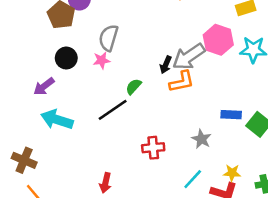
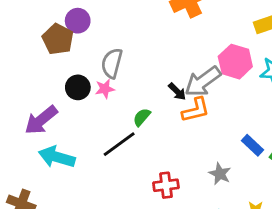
black circle: (66, 58) -> (78, 87), moved
black arrow: (166, 65) -> (177, 91), turned -66
purple arrow: (44, 86) -> (41, 120), size x1.4
blue rectangle: (231, 115) -> (253, 145), turned 42

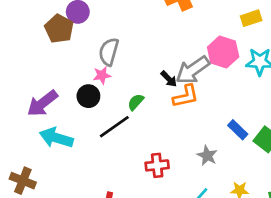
black circle: (78, 87) -> (88, 96), moved

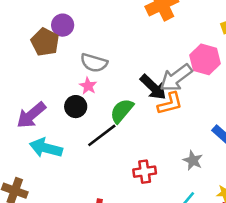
gray semicircle: (109, 52) -> (94, 63), turned -88
pink star: (102, 75) -> (88, 86), turned -30
black arrow: (169, 79) -> (153, 87), size x1.6
green semicircle: (136, 102) -> (122, 111), size x1.5

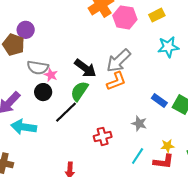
pink hexagon: (205, 59) -> (125, 17), moved
gray semicircle: (94, 63) -> (38, 68), moved
black arrow: (153, 87) -> (85, 68), moved

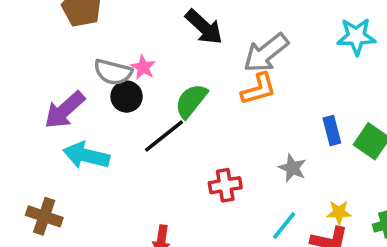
gray semicircle: (38, 68) -> (113, 72), moved
black arrow: (85, 68) -> (204, 27), moved
blue rectangle: (159, 101) -> (332, 130), turned 35

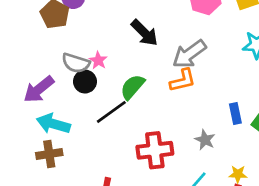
red cross: (225, 185) -> (155, 150), size x1.5
brown cross: (44, 216) -> (49, 154), moved, turned -30

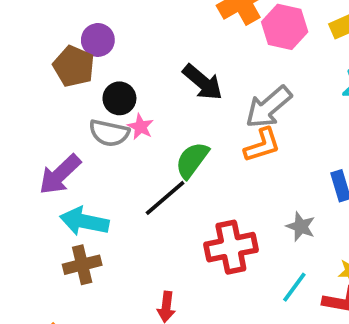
black circle: (85, 82) -> (119, 98), moved

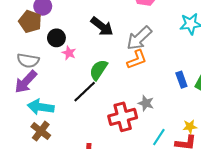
gray semicircle: (109, 133) -> (28, 61), moved
gray star: (301, 227) -> (146, 103), moved
brown cross: (82, 265) -> (41, 131), turned -36

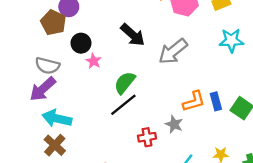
orange L-shape: (137, 59) -> (194, 101), moved
black line: (85, 92) -> (123, 105), moved
red cross: (123, 117) -> (147, 137), size x0.6

